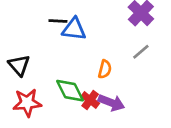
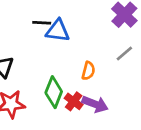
green diamond: (70, 91) -> (54, 92), turned 48

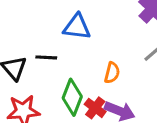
black line: (42, 23) -> (46, 57), moved

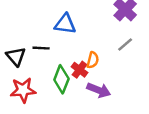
red cross: (95, 108) -> (79, 70), moved

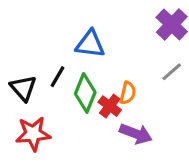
black line: (41, 48) -> (58, 77), turned -63
green diamond: (61, 79) -> (85, 93), moved

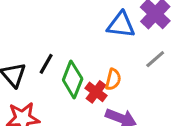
blue triangle: (90, 44) -> (121, 25), moved

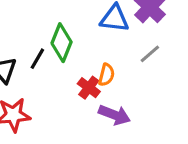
green diamond: (73, 79) -> (62, 43), moved

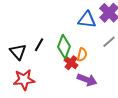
green diamond: (62, 43) -> (64, 47), moved

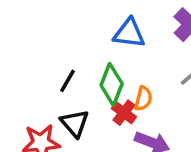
blue triangle: (87, 20) -> (129, 33), moved
black triangle: (18, 52) -> (75, 123), moved

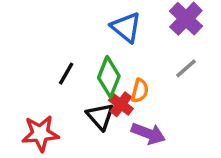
blue triangle: (129, 33) -> (126, 27), turned 32
black triangle: (75, 123) -> (100, 116), moved

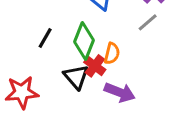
gray line: (186, 68) -> (148, 22), moved

